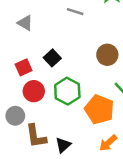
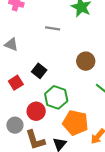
red circle: (34, 91) -> (36, 111), moved
orange pentagon: (99, 109) -> (75, 123), moved

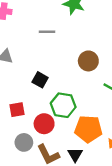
red square: (16, 83) -> (17, 110), moved, turned 32

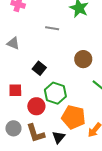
gray circle: (24, 142) -> (13, 128), moved

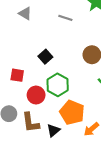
gray triangle: (13, 43) -> (25, 13), moved

